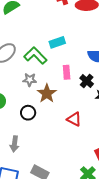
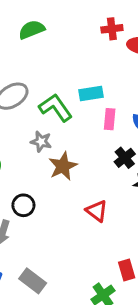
pink rectangle: (67, 72) -> (110, 119), moved
black circle: (28, 113) -> (23, 205), moved

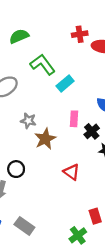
cyan rectangle: (91, 94) -> (65, 83), turned -30
green L-shape: (56, 108) -> (43, 65), moved
pink rectangle: (110, 119) -> (74, 119), moved

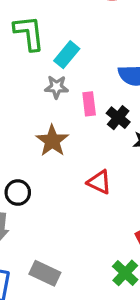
green L-shape: (43, 65) -> (29, 33), turned 40
gray star: (28, 121) -> (56, 87), moved

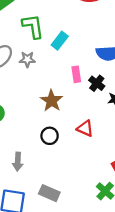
gray star: (56, 87) -> (27, 59), moved
black circle: (18, 192) -> (50, 136), moved

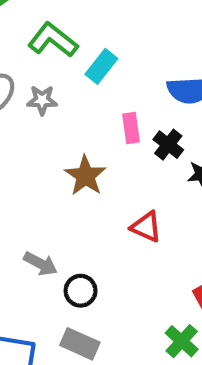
green L-shape: (33, 26) -> (53, 40), turned -44
black circle: (50, 136) -> (81, 291), moved
gray arrow: (18, 162) -> (40, 264), moved, turned -66

